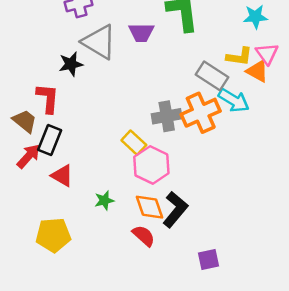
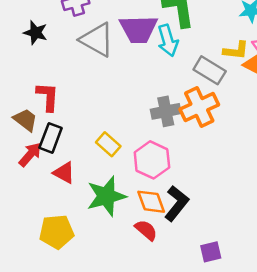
purple trapezoid: (141, 32) -> (139, 29), size x1.5
black star: (71, 64) -> (35, 33), moved, turned 30
cyan arrow: (234, 100) -> (168, 40), moved, turned 44
yellow rectangle: (134, 143) -> (108, 144), moved
green star: (104, 200) -> (106, 196), size x2.0

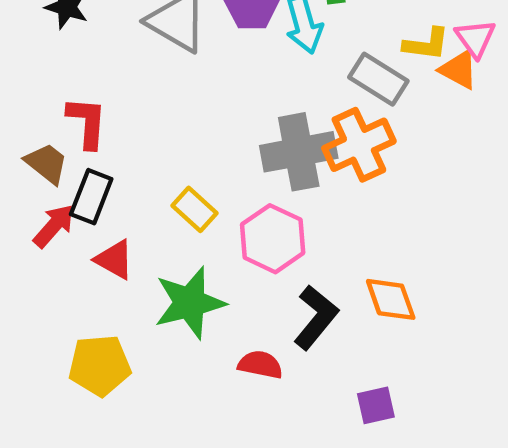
gray cross: (166, 111) -> (299, 152), size x1.4
orange diamond: (151, 202) -> (391, 299), moved
red semicircle: (146, 230) -> (260, 365), turned -30

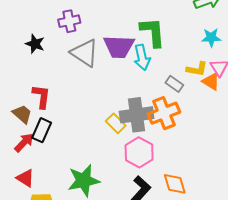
gray rectangle: (378, 79) -> (174, 84), size x0.7
yellow rectangle: (194, 209) -> (116, 123), moved
pink hexagon: (273, 239) -> (139, 152), moved
red triangle: (114, 260) -> (25, 178), moved

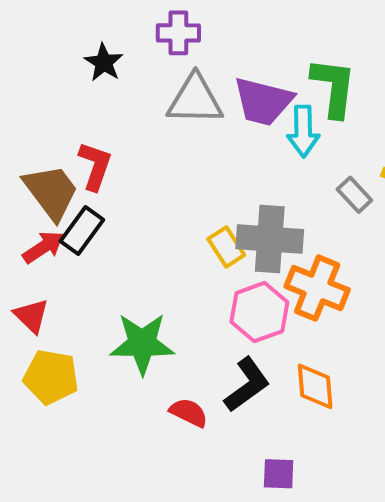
gray triangle: (85, 53) -> (195, 100), turned -44
orange cross: (164, 113) -> (317, 288), moved, turned 32
brown trapezoid: (22, 114) -> (51, 192), size x1.5

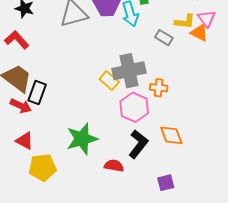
red L-shape: (95, 166) -> (17, 40), moved, turned -45
red arrow: (43, 247) -> (21, 106), turned 75
orange cross: (317, 288) -> (159, 88), size x0.6

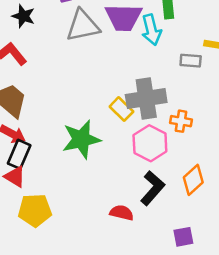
gray rectangle: (164, 38) -> (191, 61), turned -30
black rectangle: (37, 92) -> (19, 154), moved
orange diamond: (171, 135) -> (193, 180), turned 65
green star: (82, 139) -> (81, 139), moved

